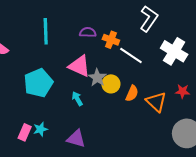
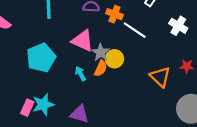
white cross: (174, 51) -> (178, 26), size x0.7
orange semicircle: (132, 93) -> (101, 68), moved
cyan star: (40, 129) -> (43, 104), size x1.5

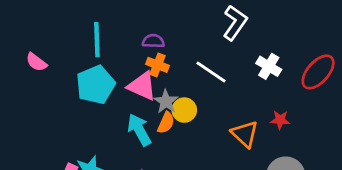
orange cross: (114, 14) -> (158, 65), moved
cyan pentagon: (41, 58) -> (96, 85), moved
cyan arrow: (80, 74) -> (139, 130), size x1.6

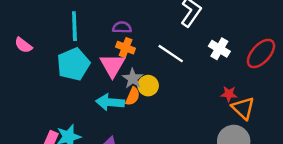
pink triangle: (142, 86) -> (112, 65), turned 36
cyan arrow: (139, 130) -> (110, 102), turned -56
orange triangle: (245, 134) -> (243, 108), moved

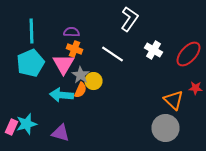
red star: (229, 94) -> (196, 88), moved

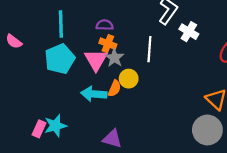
white cross: (154, 50) -> (189, 32), moved
white line: (112, 54) -> (149, 49), turned 60
gray star: (80, 75) -> (114, 58), moved
purple triangle: (60, 133) -> (112, 139), moved

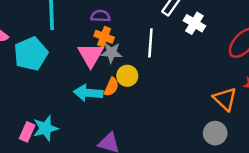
gray star: (114, 58) -> (111, 53), turned -30
cyan pentagon: (60, 59) -> (31, 54), moved
gray circle: (207, 130) -> (215, 133), size x0.7

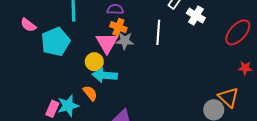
yellow circle: (127, 76) -> (94, 62), moved
orange semicircle: (111, 87) -> (90, 93), moved, turned -63
orange triangle: (225, 99) -> (228, 97), moved

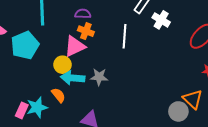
gray star: (125, 41) -> (99, 77), moved
pink triangle: (107, 43) -> (75, 46), turned 35

